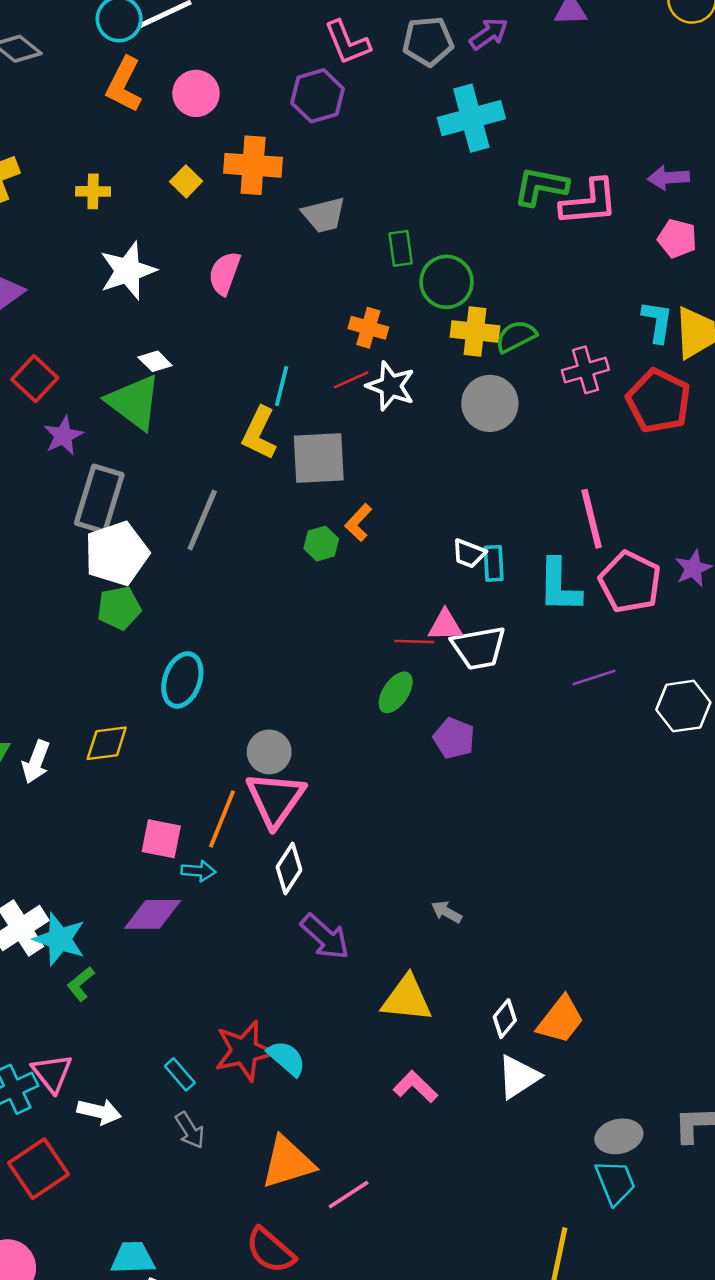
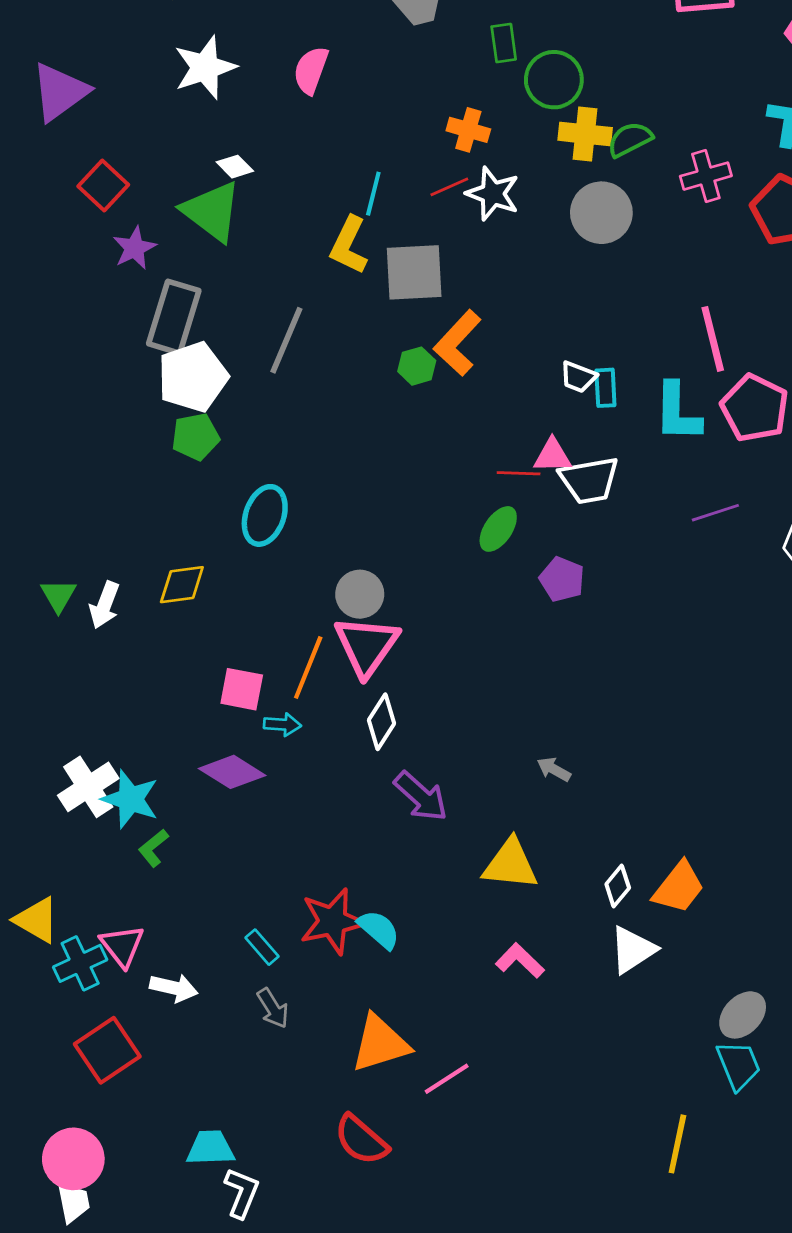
orange L-shape: (358, 522) -> (457, 343), size x1.6
purple diamond: (153, 914) -> (232, 772), turned 32
gray ellipse: (619, 1136) -> (743, 1015), turned -33

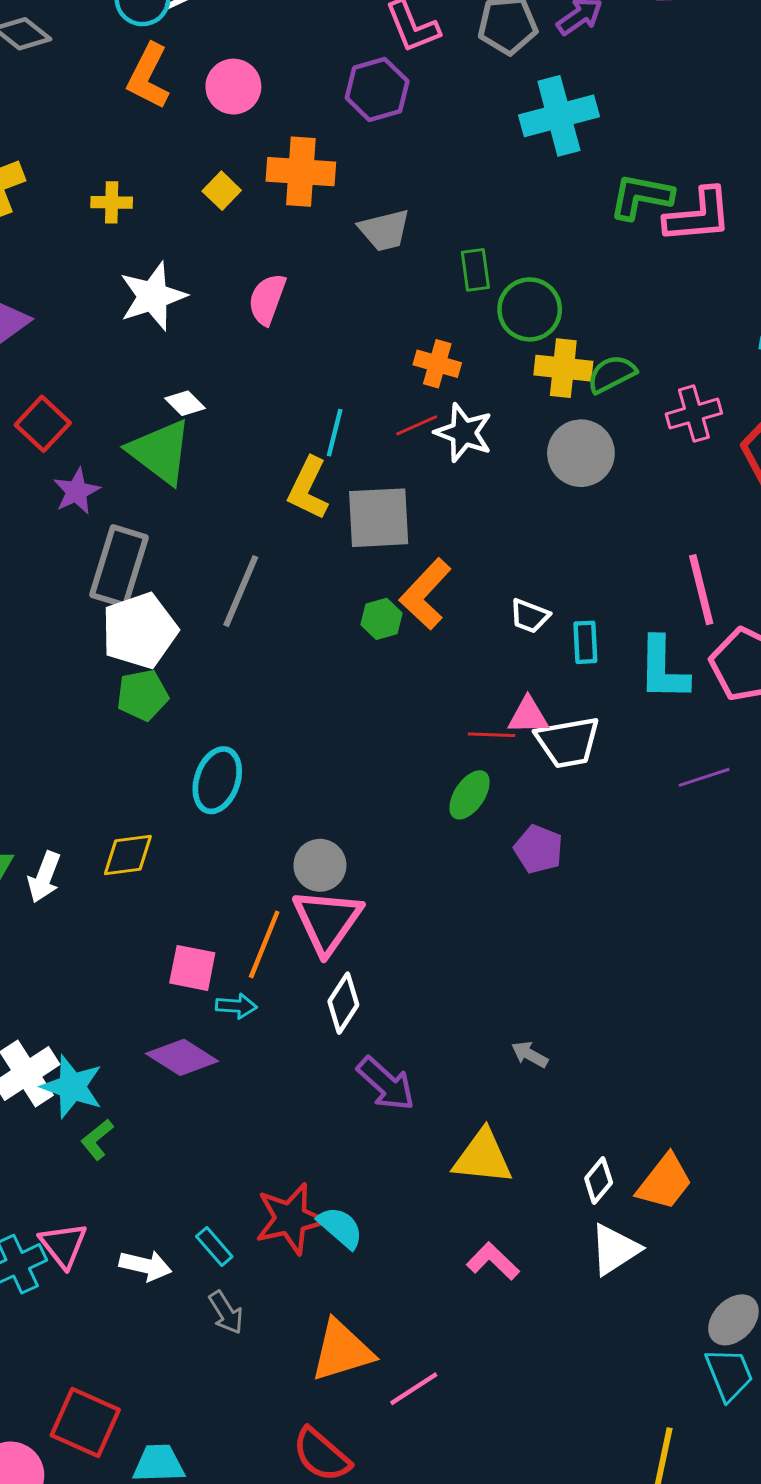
white trapezoid: (578, 377) -> (530, 616), moved
white arrow: (174, 988) -> (145, 1266), moved
red square: (107, 1050) -> (85, 1423), moved, turned -32

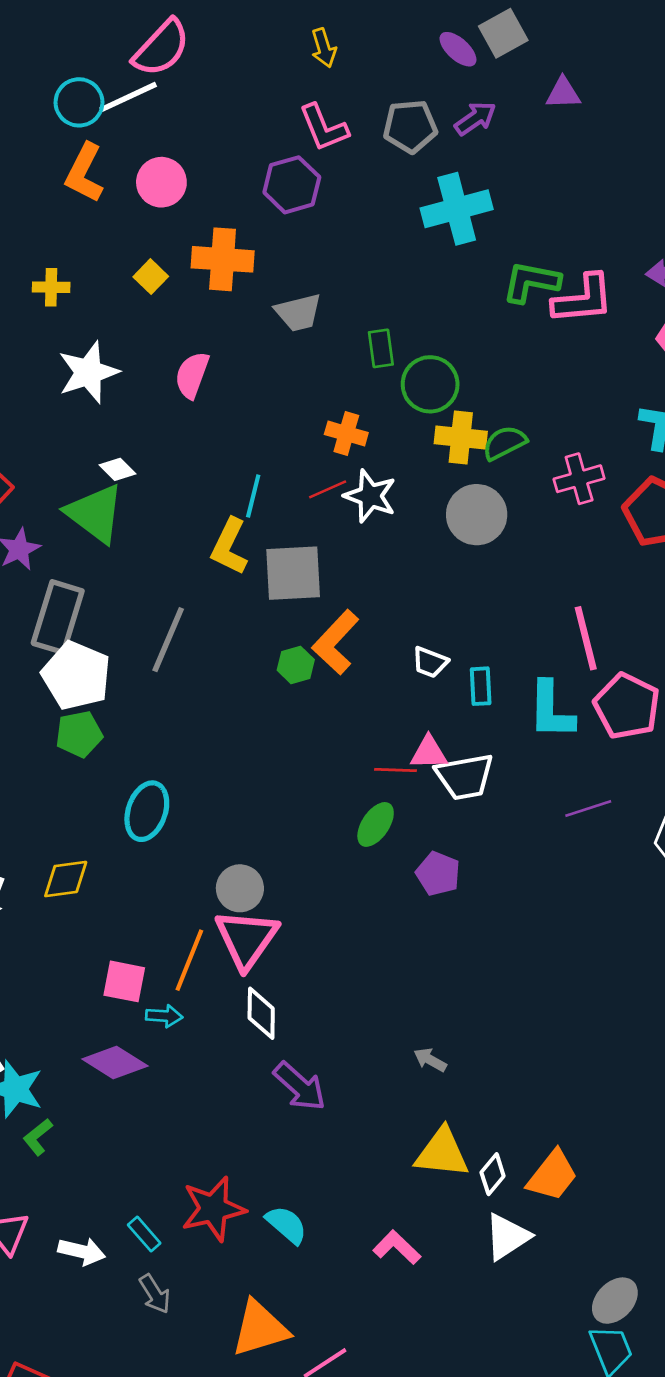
white pentagon: (140, 631) -> (76, 676), turned -30
white diamond: (343, 1003) -> (261, 1013), turned -32
yellow triangle: (483, 1157) -> (442, 1153), moved
cyan semicircle: (340, 1227) -> (286, 1225), moved

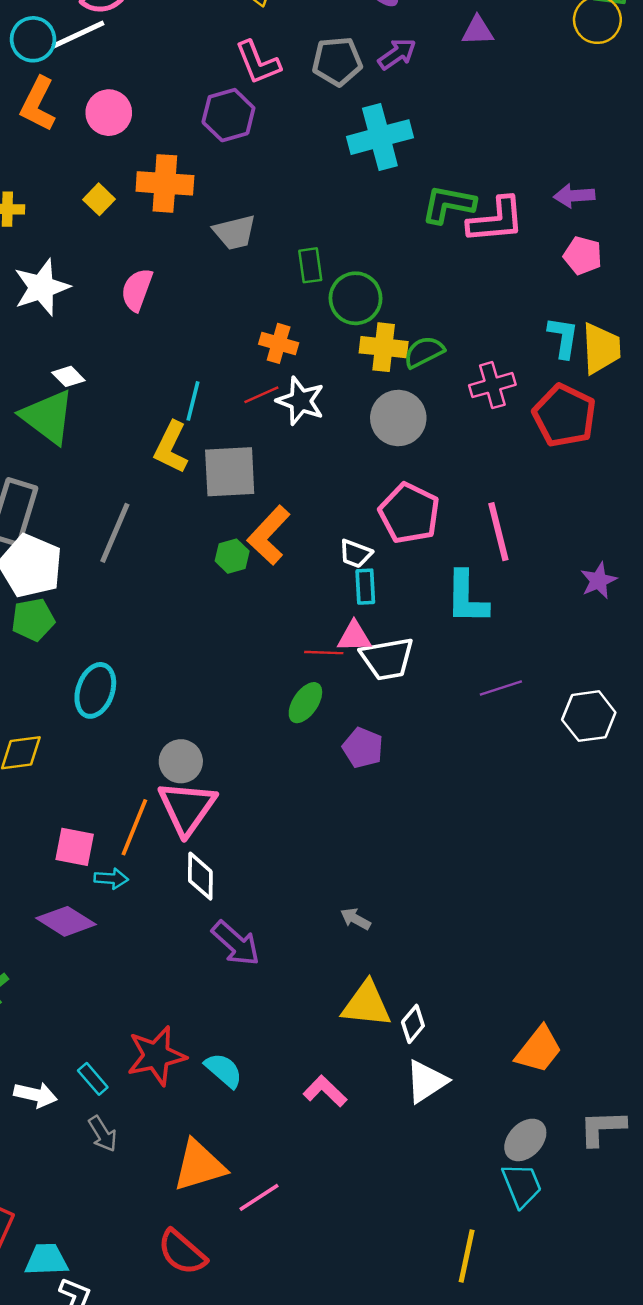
cyan rectangle: (481, 686) -> (365, 587), moved
pink pentagon: (627, 706) -> (409, 513), moved
orange trapezoid: (552, 1176) -> (539, 1050), moved

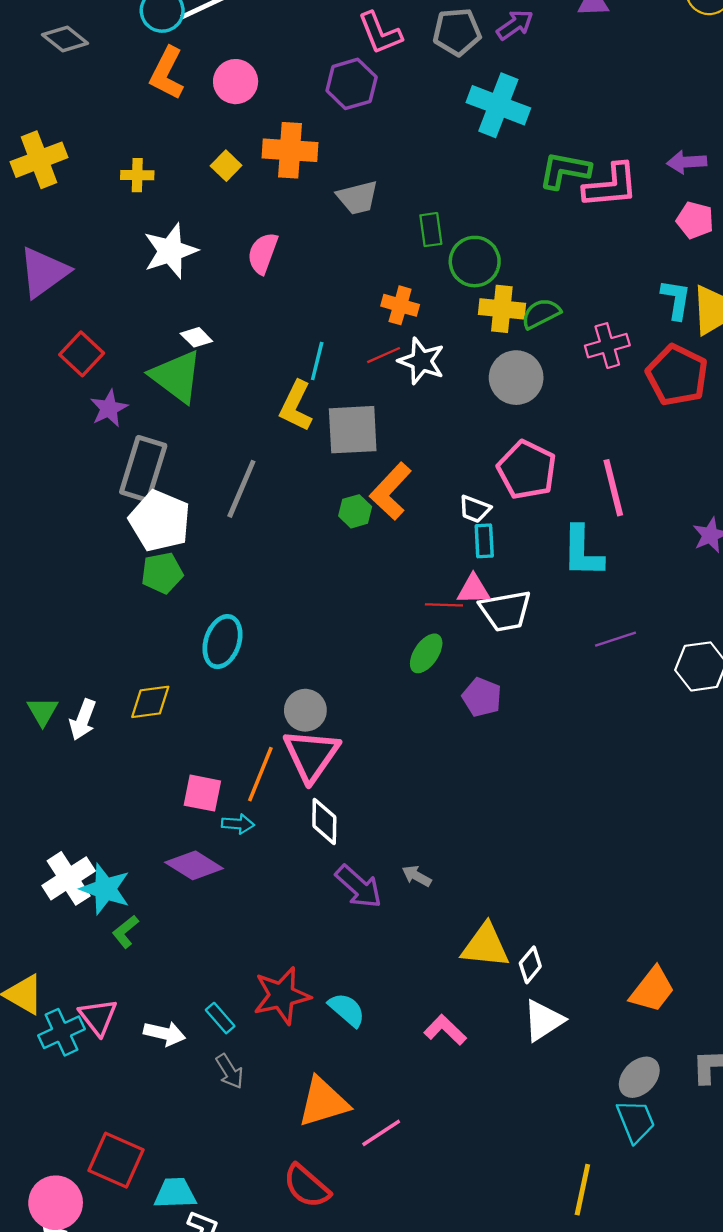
cyan cross: (380, 137) -> (498, 105), turned 36
gray arrow: (356, 919) -> (417, 876), moved

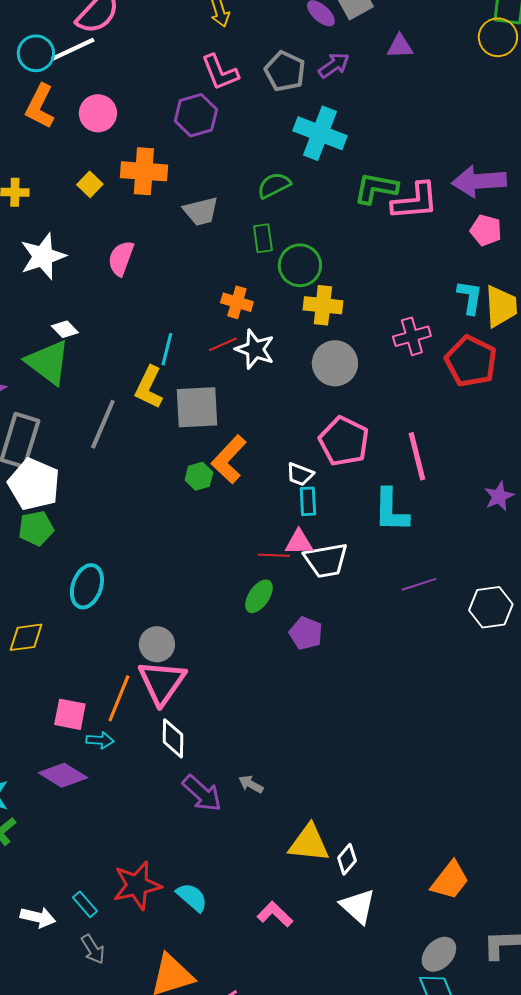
gray pentagon: (457, 32) -> (285, 71), turned 30
purple arrow: (687, 162) -> (479, 181), size x1.6
green semicircle: (541, 314) -> (274, 185), moved
gray line: (241, 489) -> (103, 424), moved
white triangle: (543, 1020) -> (358, 906), turned -45

